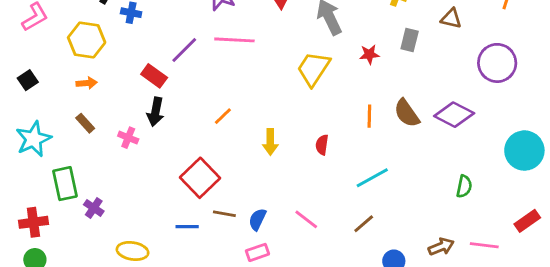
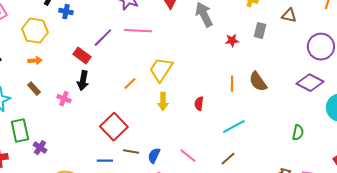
yellow trapezoid: (313, 69) -> (161, 70), moved
purple diamond: (454, 115) -> (310, 83), moved

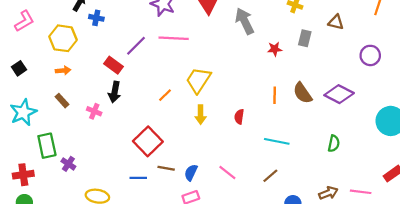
purple circle: (321, 47) -> (370, 55), size x0.7
purple diamond: (310, 83) -> (339, 94), moved
cyan line: (234, 127) -> (277, 141), turned 40
green semicircle: (298, 133) -> (334, 144), moved

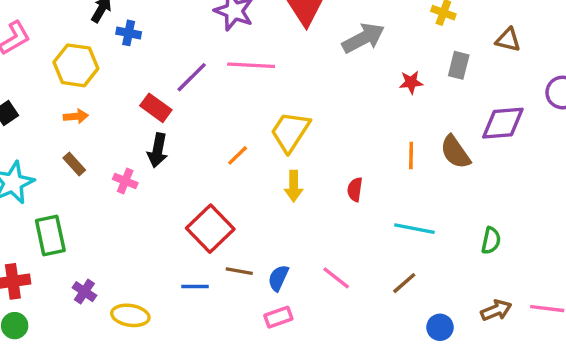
gray arrow: (245, 21) -> (363, 38), turned 88
purple diamond: (339, 94) -> (503, 123), moved, turned -32
green semicircle: (334, 144) -> (491, 241), moved
purple cross: (68, 164) -> (84, 292), moved

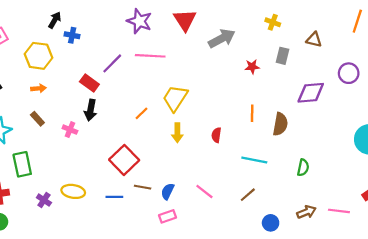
brown semicircle: (455, 152) -> (280, 124), moved, turned -135
yellow ellipse: (130, 315) -> (73, 191), moved

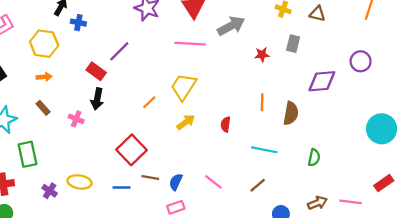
brown triangle: (314, 40) -> (317, 14), moved
pink line: (150, 56) -> (190, 44), moved
yellow arrow: (177, 133) -> (186, 122), turned -126

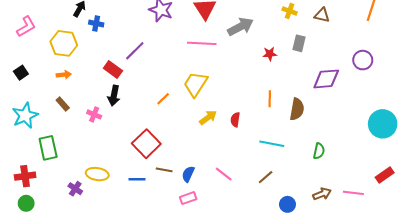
yellow arrow: (186, 122) -> (208, 118), moved
purple cross: (50, 191) -> (75, 189), moved

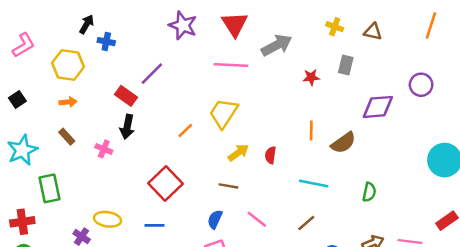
brown semicircle: (297, 109) -> (343, 143), turned 45
brown line: (164, 170) -> (228, 186), moved

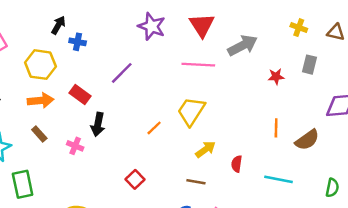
red rectangle: (126, 96) -> (80, 94), moved
orange arrow: (68, 102) -> (40, 100), size x1.5
red semicircle: (270, 155) -> (237, 164), moved
red square: (166, 183) -> (135, 179), size x0.6

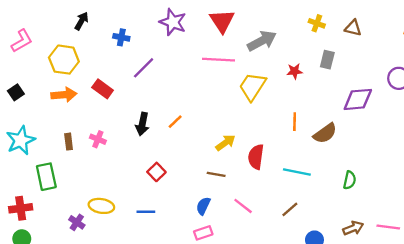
blue cross: (78, 42) -> (121, 37), moved
yellow trapezoid: (191, 111) -> (252, 87), moved
black arrow: (98, 124) -> (142, 124), moved
brown rectangle: (39, 134) -> (69, 142), moved, turned 35
red semicircle: (237, 164) -> (256, 157), size x1.5

